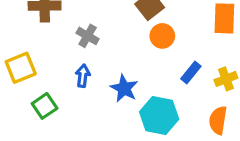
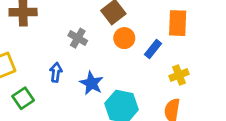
gray cross: (88, 36) -> (78, 38), moved
blue rectangle: (191, 73) -> (153, 49), moved

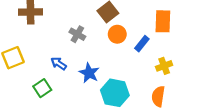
blue arrow: (56, 72) -> (59, 64), turned -63
green square: (23, 98) -> (42, 88), moved

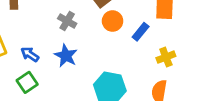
blue arrow: (59, 64) -> (30, 54), moved
blue star: (89, 73) -> (66, 56), moved

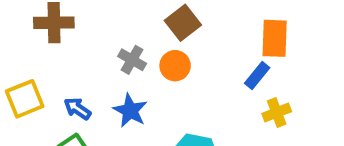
orange circle: (113, 21) -> (175, 66), moved
blue rectangle: (141, 32) -> (257, 75), moved

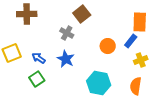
brown square: (183, 23) -> (82, 14), moved
orange circle: (175, 66) -> (108, 46), moved

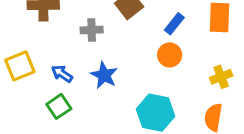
gray cross: (67, 33) -> (92, 30), moved, turned -32
blue rectangle: (131, 41) -> (174, 24), moved

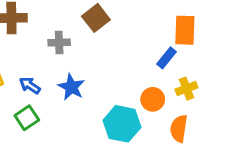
blue rectangle: (174, 24) -> (167, 58), moved
orange circle: (170, 55) -> (153, 99), moved

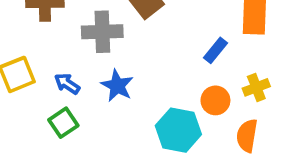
gray cross: (59, 42) -> (102, 32), size x1.5
blue rectangle: (167, 58) -> (215, 50), moved

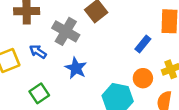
gray cross: (102, 32) -> (66, 31), turned 32
blue arrow: (67, 84) -> (38, 52), moved

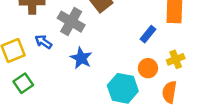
green square: (39, 93) -> (23, 83), moved

